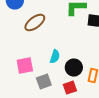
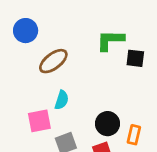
cyan semicircle: (55, 57) -> (62, 100), moved

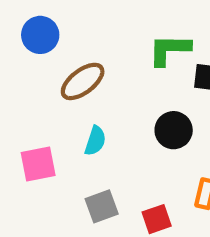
pink square: (39, 121) -> (38, 164), moved
black circle: (108, 124) -> (174, 130), moved

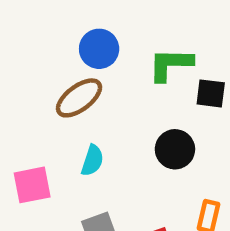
blue circle: (40, 35) -> (99, 49), moved

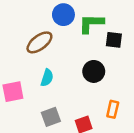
blue circle: (99, 49) -> (63, 15), moved

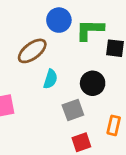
cyan semicircle: (47, 78) -> (50, 79), moved
gray square: (51, 117) -> (73, 110), moved

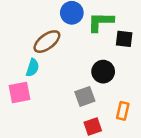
cyan semicircle: (50, 79) -> (33, 68), moved

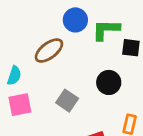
cyan semicircle: (33, 68) -> (14, 76), moved
gray square: (85, 96) -> (67, 101), moved, turned -36

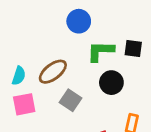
green L-shape: (106, 30) -> (101, 51), moved
brown ellipse: (49, 51) -> (53, 72), moved

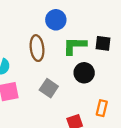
brown ellipse: (53, 72) -> (37, 48), moved, turned -60

